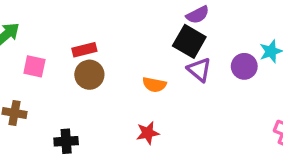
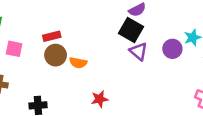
orange semicircle: (154, 85) -> (78, 63), moved

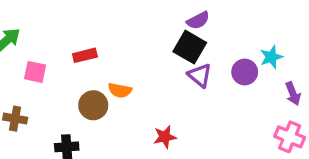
brown circle: (56, 55) -> (93, 105), moved
red star: (100, 99) -> (165, 137), moved

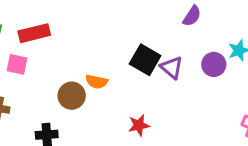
purple semicircle: (198, 20) -> (192, 16), moved, turned -30
black square: (190, 47) -> (145, 60), moved
red rectangle: (85, 55) -> (34, 33), moved, size x1.4

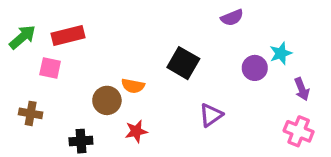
purple semicircle: (192, 16) -> (232, 18), turned 35
purple triangle: (172, 68) -> (211, 115), moved, turned 45
red star: (139, 125) -> (136, 131), moved

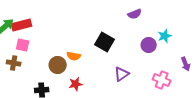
red rectangle: (68, 35) -> (22, 25), moved
purple arrow: (302, 89) -> (186, 64), moved
brown cross: (31, 113) -> (14, 63), moved
pink cross: (299, 131) -> (162, 80), moved

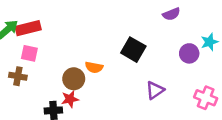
red star: (76, 84) -> (70, 99), moved

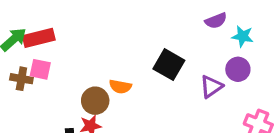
cyan star: (209, 42) -> (243, 36), moved, turned 30
brown cross: (18, 76) -> (21, 79), moved
purple triangle: (155, 90) -> (211, 87), moved

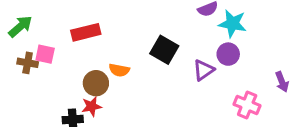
cyan star: (243, 36) -> (233, 24), size x1.4
red rectangle: (39, 38) -> (86, 32), moved

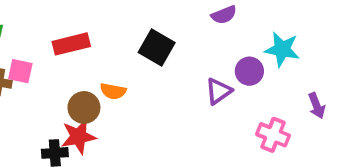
cyan star: (233, 24) -> (282, 49), moved
black square: (164, 50) -> (157, 48), moved
red star: (92, 106) -> (78, 137), size x1.4

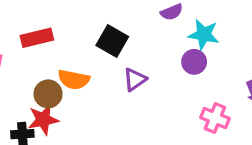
cyan star: (282, 49) -> (204, 35), moved
orange semicircle: (113, 91) -> (74, 79), size x1.4
purple triangle: (218, 91) -> (135, 79), moved

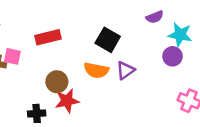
orange semicircle: (74, 79) -> (96, 70), moved
red star: (43, 120) -> (67, 101), moved

